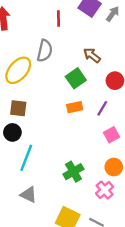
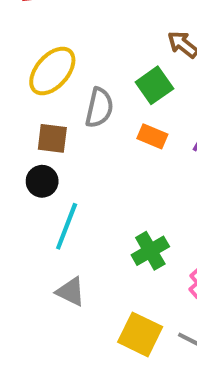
gray semicircle: (45, 51) -> (99, 108), moved
orange rectangle: (75, 107) -> (152, 136), turned 35

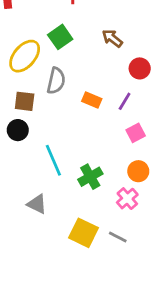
green square: (154, 85) -> (60, 37), moved
cyan line: (67, 226) -> (53, 160), moved, turned -44

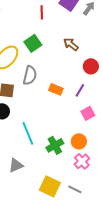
orange circle: (138, 171) -> (79, 141), moved
gray triangle: (37, 204) -> (16, 165), turned -49

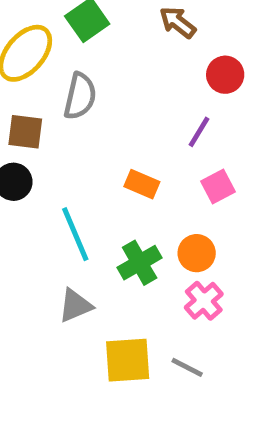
orange rectangle: (56, 89) -> (142, 184), moved
gray triangle: (16, 165) -> (75, 305), moved
yellow square: (50, 186) -> (128, 360), turned -30

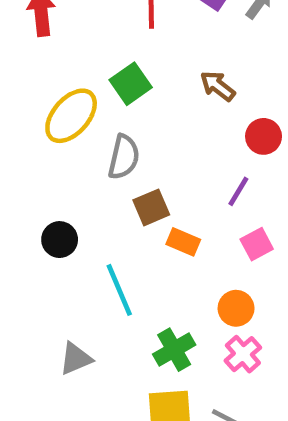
brown square: (25, 132) -> (151, 207), moved, turned -30
green cross: (140, 263) -> (174, 350), moved
gray triangle: (75, 305) -> (76, 359), moved

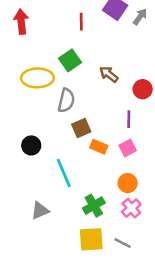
brown arrow: (218, 86) -> (109, 74), moved
yellow ellipse: (71, 116) -> (37, 78), turned 48
purple line: (238, 191) -> (129, 119), turned -30
pink square: (257, 244) -> (128, 148), moved

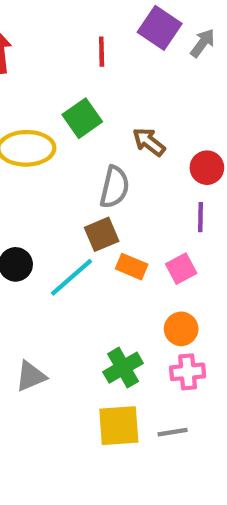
gray semicircle: (66, 100) -> (114, 187), moved
purple line: (129, 119) -> (200, 217), moved
cyan line: (64, 173) -> (71, 277), moved, turned 72
pink cross: (131, 208) -> (188, 372), turned 36
gray line: (123, 243) -> (173, 432), turned -36

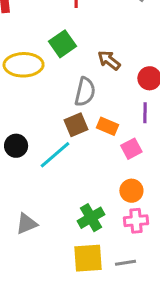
orange rectangle: (132, 267) -> (107, 126), moved

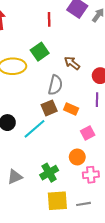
pink square: (131, 149) -> (88, 133), moved
orange circle: (131, 191) -> (77, 157), moved
green cross: (91, 218) -> (49, 173), moved

